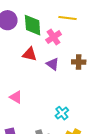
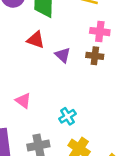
pink cross: (54, 37) -> (100, 32), moved, turned 35
pink triangle: (16, 97) -> (23, 101), moved

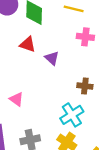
brown cross: (95, 56) -> (85, 86), moved
cyan cross: (67, 116) -> (72, 115), moved, size x1.5

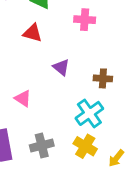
pink cross: (85, 37) -> (85, 20), moved
purple triangle: (52, 58) -> (61, 67), moved

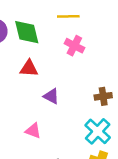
pink cross: (85, 20) -> (74, 46), turned 36
purple triangle: (61, 67) -> (51, 96), moved

